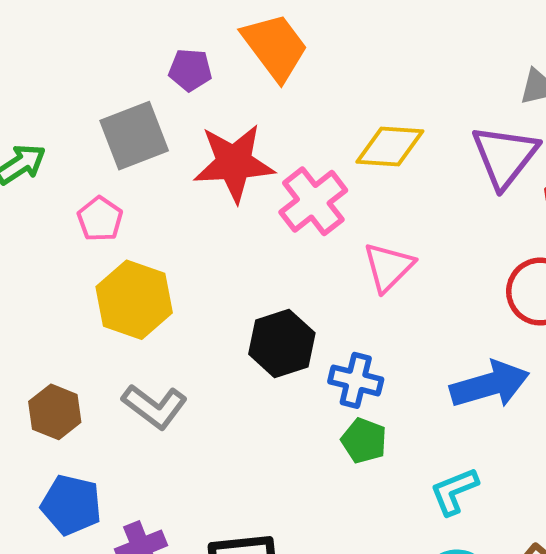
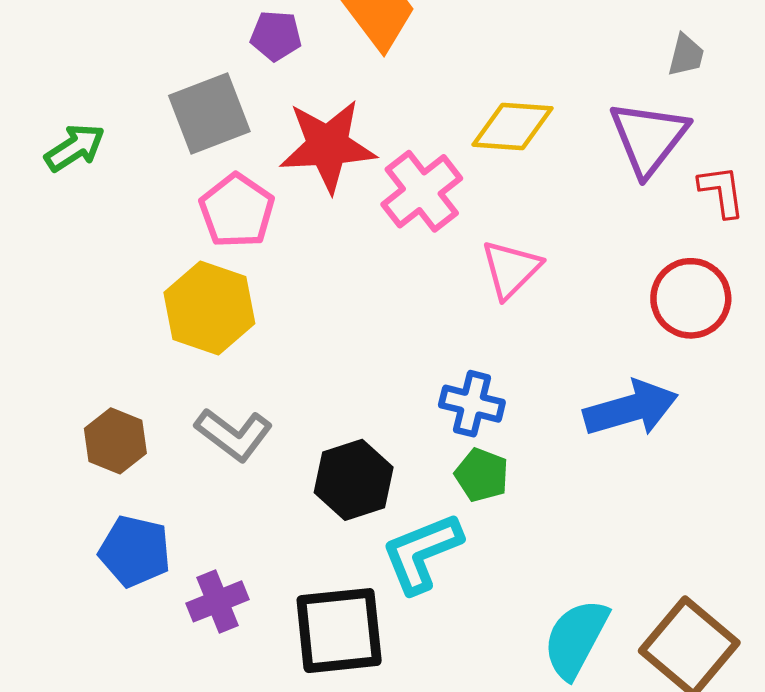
pink pentagon: (100, 219) -> (237, 211), moved, size x1.4
black hexagon: (282, 343) -> (354, 480), moved
cyan L-shape: (454, 491) -> (422, 553), moved, size x1.4

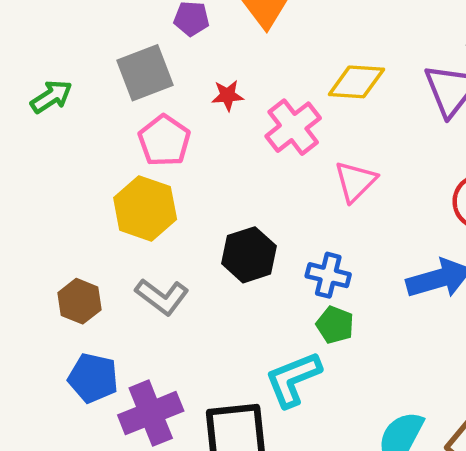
red star: (328, 146) -> (228, 95), size x0.5
black hexagon: (354, 480) -> (249, 255), moved
purple cross: (218, 601) -> (151, 413), size x1.5

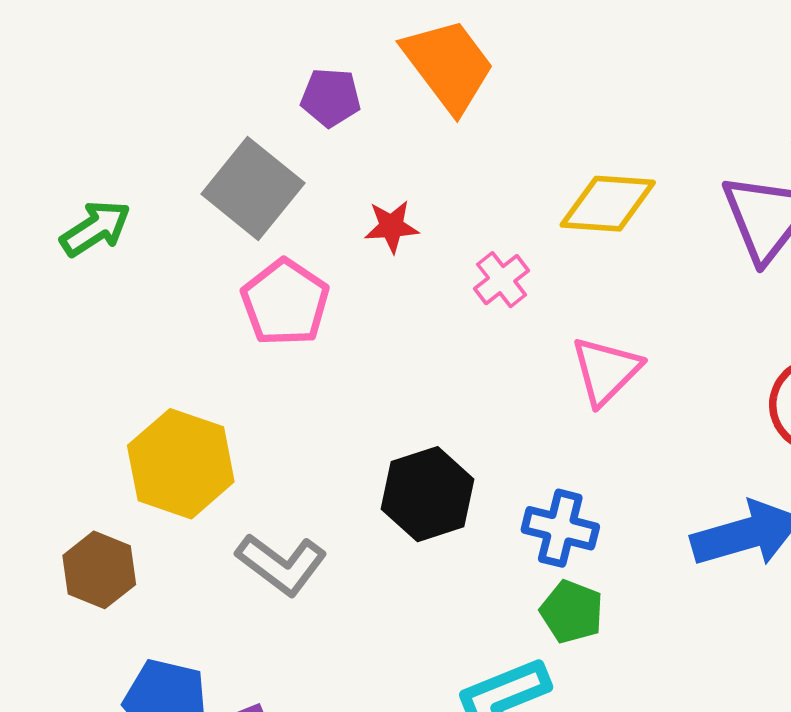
gray square: (145, 73) -> (253, 189), turned -30
pink cross: (293, 127) -> (502, 280), size x0.6
yellow hexagon: (145, 208) -> (181, 464), moved
brown hexagon: (80, 301) -> (99, 570), moved

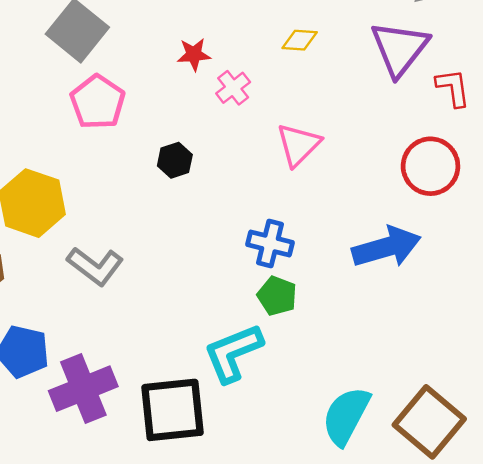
yellow diamond: (608, 204) -> (300, 40), size x0.6
red star: (391, 226) -> (194, 54), moved
black hexagon: (428, 494) -> (175, 160), moved, size x0.6

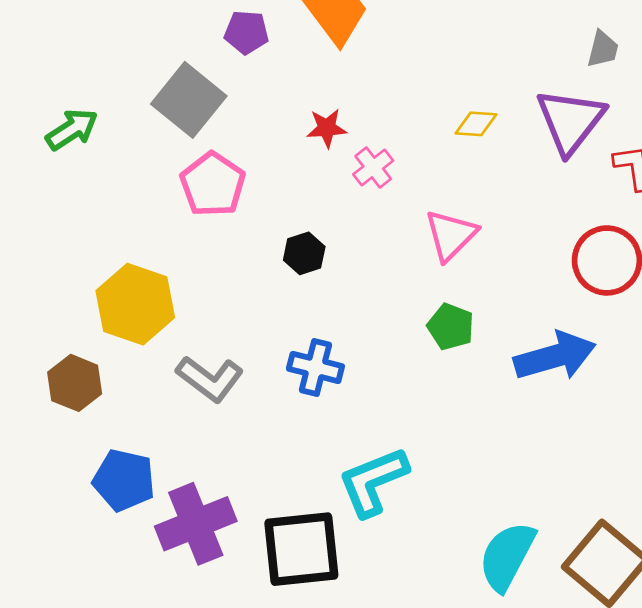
yellow diamond: (300, 40) -> (476, 124), moved
blue cross: (270, 243) -> (315, 367), moved
green pentagon: (277, 296) -> (451, 327), moved

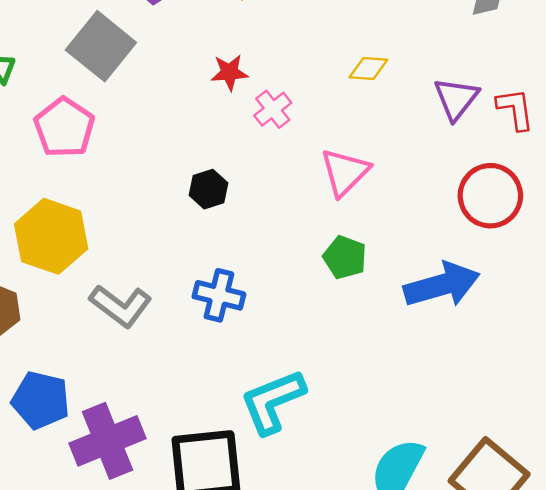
purple triangle: (570, 121) -> (456, 99), moved, size x0.7
pink pentagon: (213, 184) -> (64, 127), moved

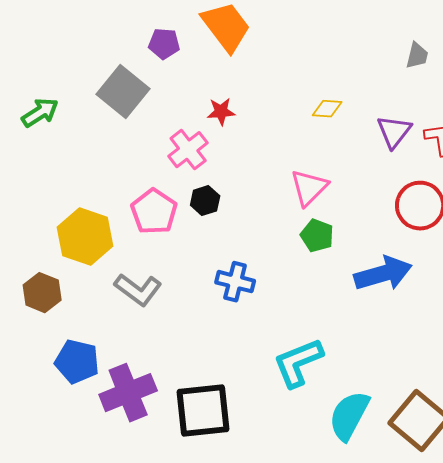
pink cross: (273, 109) -> (188, 150), moved, size x1.4
pink pentagon: (64, 127) -> (154, 212), moved
green pentagon: (345, 257) -> (317, 236), moved
blue cross: (219, 295) -> (235, 282), moved
cyan L-shape: (273, 402) -> (298, 363), moved

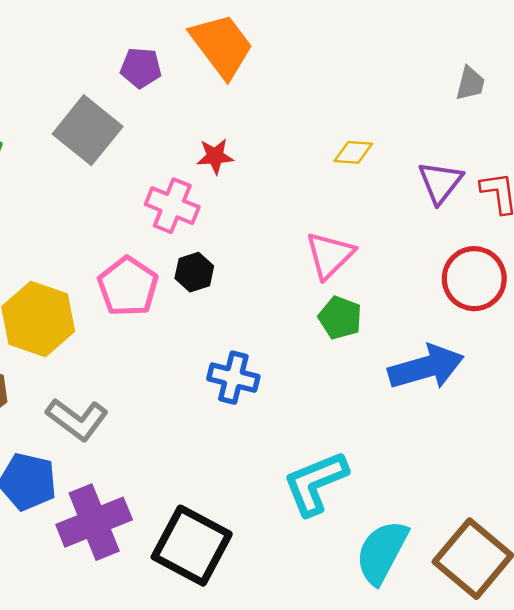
pink cross: (188, 150) -> (172, 206), turned -30
gray L-shape: (138, 290) -> (77, 419), moved
black square: (203, 411) -> (192, 546), turned 34

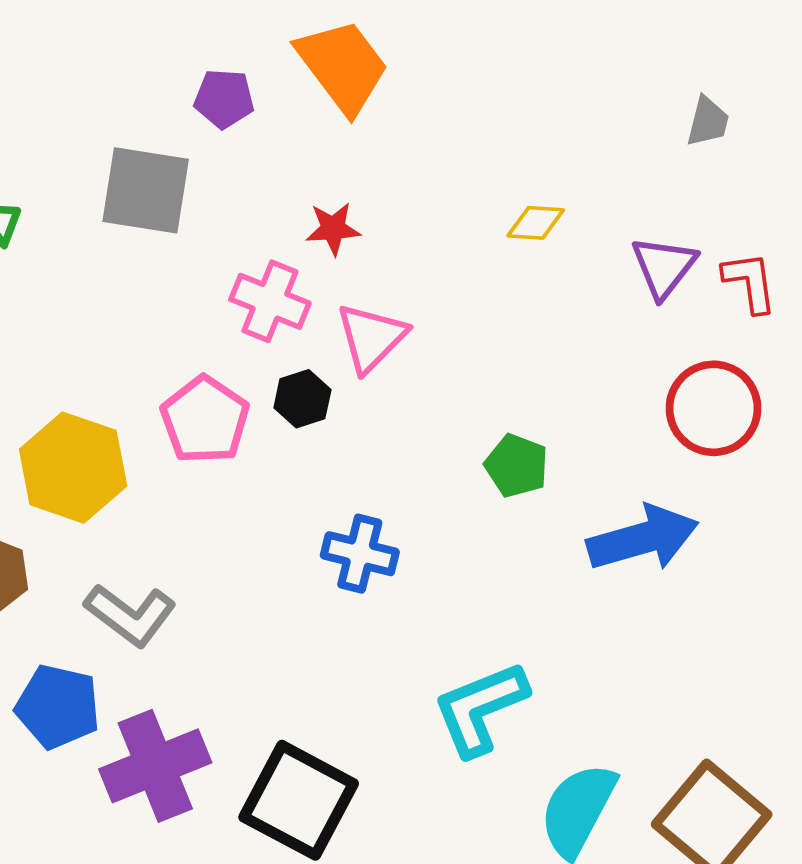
gray square: (88, 130) -> (146, 190), turned -30
pink triangle: (330, 255) -> (371, 338), moved

